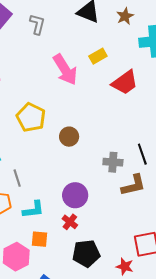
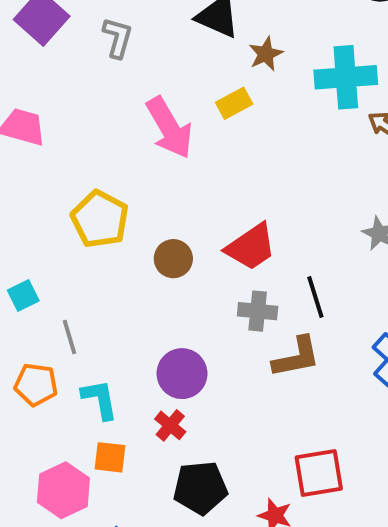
brown star: (125, 16) -> (266, 54), moved
red trapezoid: (125, 83) -> (251, 247), moved
cyan L-shape: (33, 210) -> (100, 399), turned -95

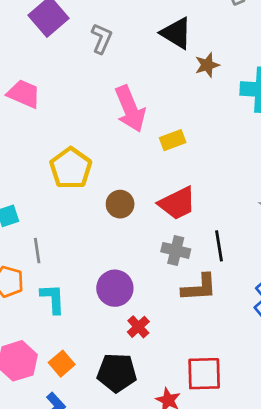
yellow rectangle: (234, 103) -> (173, 140), moved
red cross: (170, 425) -> (138, 327), moved
orange square: (110, 457) -> (62, 364), moved, turned 35

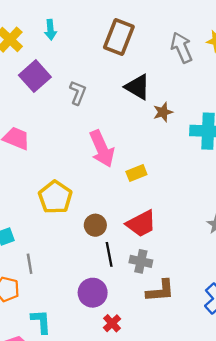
black line: (219, 246) -> (109, 254), moved
cyan L-shape: (53, 299) -> (41, 322), moved

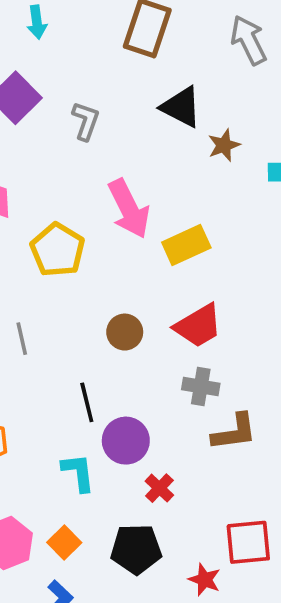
yellow rectangle: (136, 173) -> (186, 245), size x1.4
yellow pentagon: (55, 197) -> (58, 250), moved
black line: (109, 254) -> (87, 402), moved
gray line: (30, 264) -> (22, 339), moved
cyan L-shape: (41, 322) -> (78, 472), moved

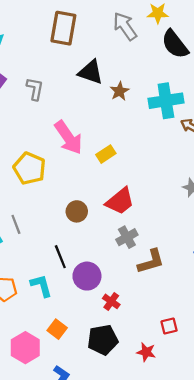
yellow rectangle: (186, 245) -> (106, 154), size x0.7
gray cross: (201, 386) -> (127, 237), turned -30
cyan L-shape: (78, 472) -> (41, 286), moved
orange square: (64, 542) -> (57, 329), moved
red square: (248, 542) -> (169, 326), size x0.6

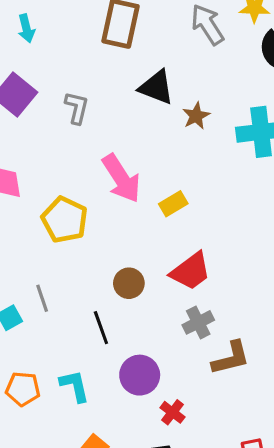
black line: (60, 257) -> (101, 328), moved

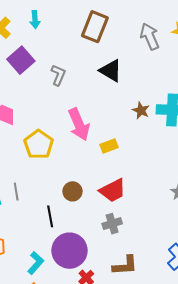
brown star: (196, 116) -> (141, 110), moved, turned -30
brown L-shape: (231, 358) -> (125, 265), moved
purple circle: (140, 375) -> (69, 251), size x1.4
cyan L-shape: (75, 386) -> (36, 263), moved, turned 45

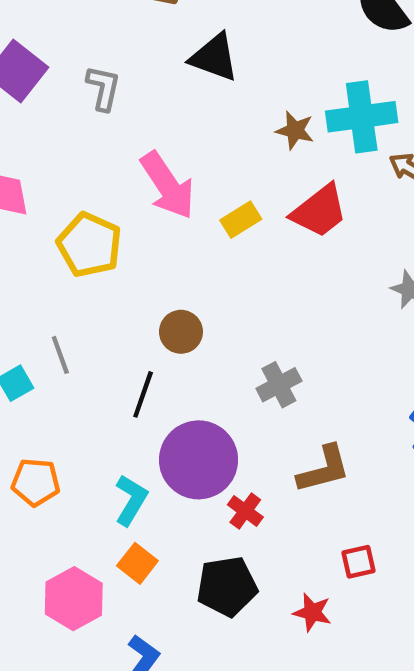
red trapezoid: (113, 190) -> (319, 211), moved
black line: (50, 216) -> (143, 394), turned 40

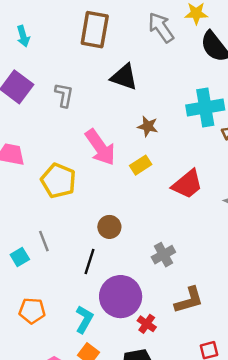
brown star: (295, 130) -> (148, 126), moved
red trapezoid: (319, 211) -> (187, 184), moved

